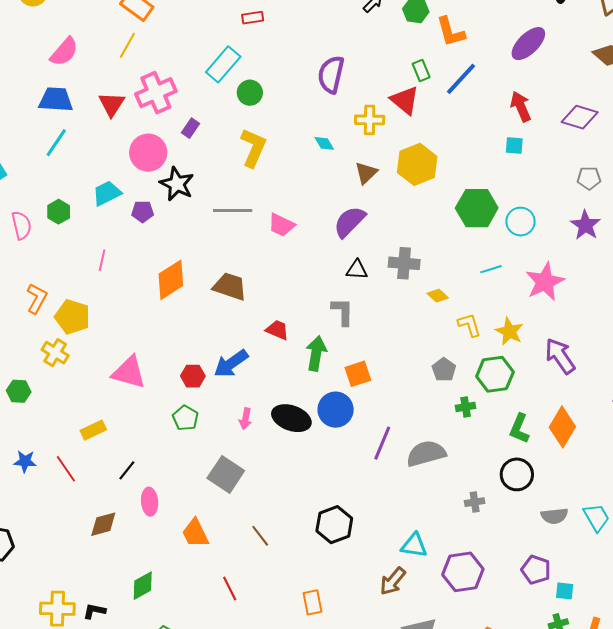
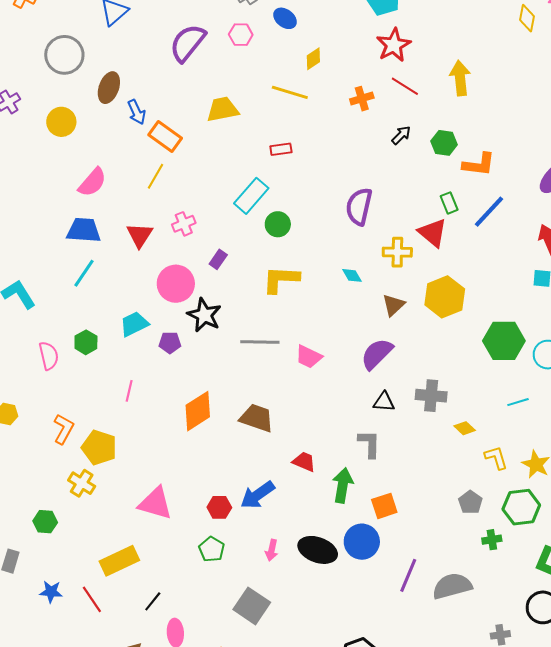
orange L-shape: (450, 32) -> (479, 164), turned -68
pink cross: (156, 93) -> (184, 224), size x0.6
yellow L-shape: (253, 148) -> (281, 279), turned -111
yellow rectangle: (93, 430) -> (119, 561), size x1.5

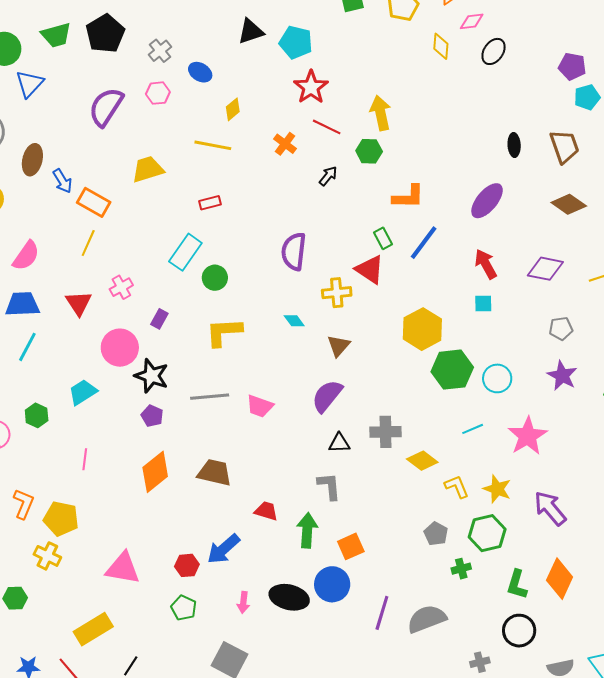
orange cross: (362, 99) -> (285, 144), turned -30
green hexagon: (444, 143) -> (369, 151), moved
yellow hexagon: (445, 297) -> (422, 329), moved
purple pentagon: (170, 343) -> (152, 416), moved, turned 30
yellow diamond: (465, 428) -> (422, 461), size x1.4

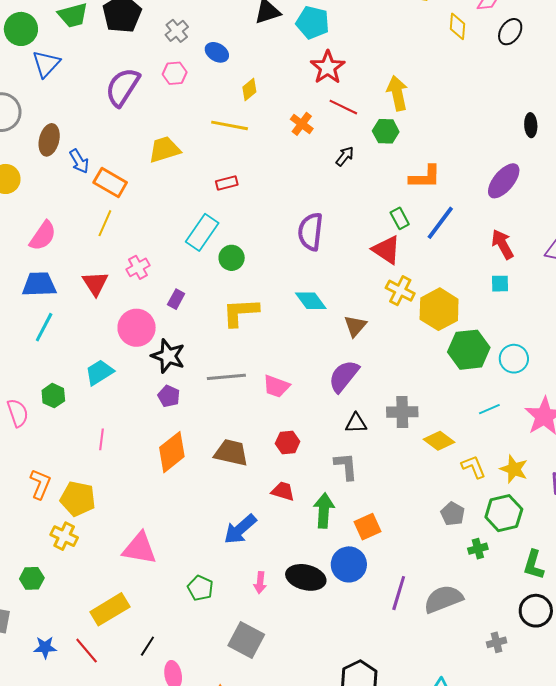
yellow cross: (337, 293) -> (400, 291), moved, turned 32
cyan diamond: (294, 321) -> (311, 301), size x1.5
red hexagon: (187, 565) -> (288, 443), moved

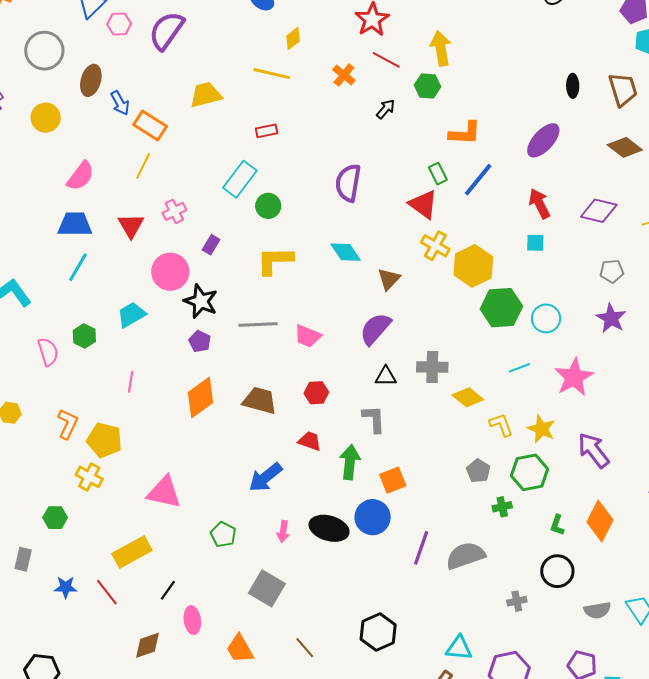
pink hexagon: (175, 73) -> (119, 24), moved
green L-shape: (534, 565) -> (557, 525), size x0.7

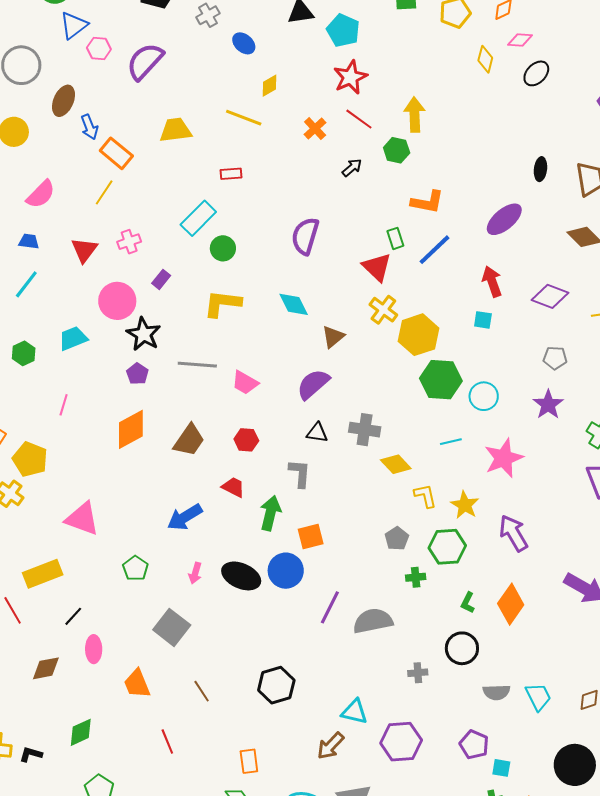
blue trapezoid: (75, 224) -> (29, 241), size x0.6
brown trapezoid: (260, 401) -> (189, 440), turned 102

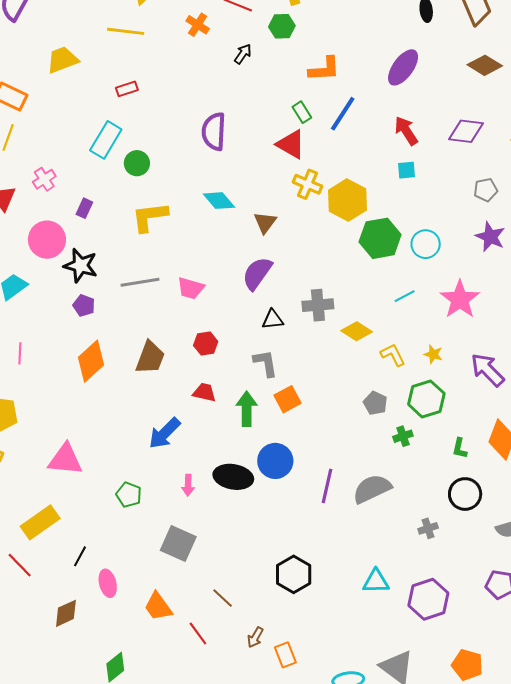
yellow star: (465, 505) -> (433, 354), size x0.7
orange square: (311, 537) -> (288, 399), moved
red line: (167, 741) -> (198, 634), moved
brown arrow: (331, 746) -> (255, 637), moved, size x0.7

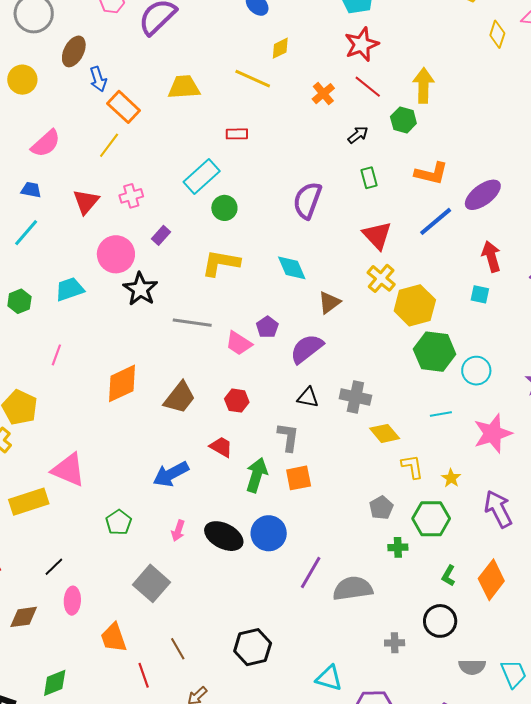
purple ellipse: (403, 67) -> (483, 195), moved
green rectangle: (302, 112) -> (369, 178), moved
purple pentagon: (84, 306) -> (267, 327), moved
yellow rectangle: (40, 522) -> (29, 502), moved

